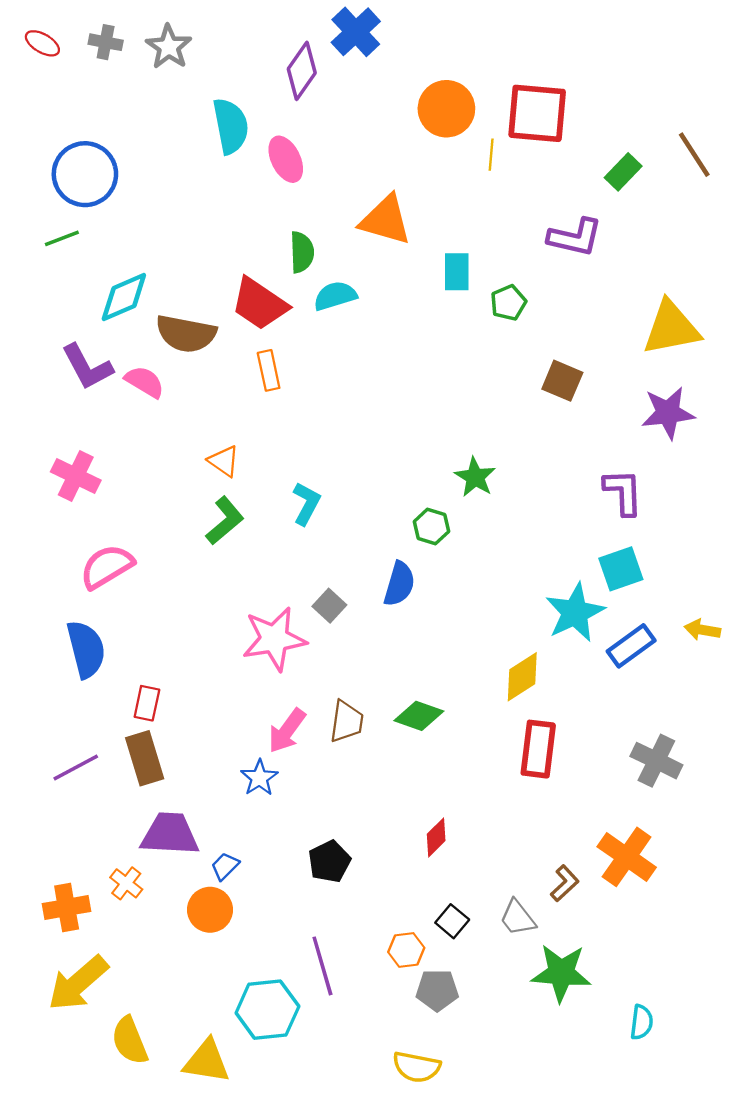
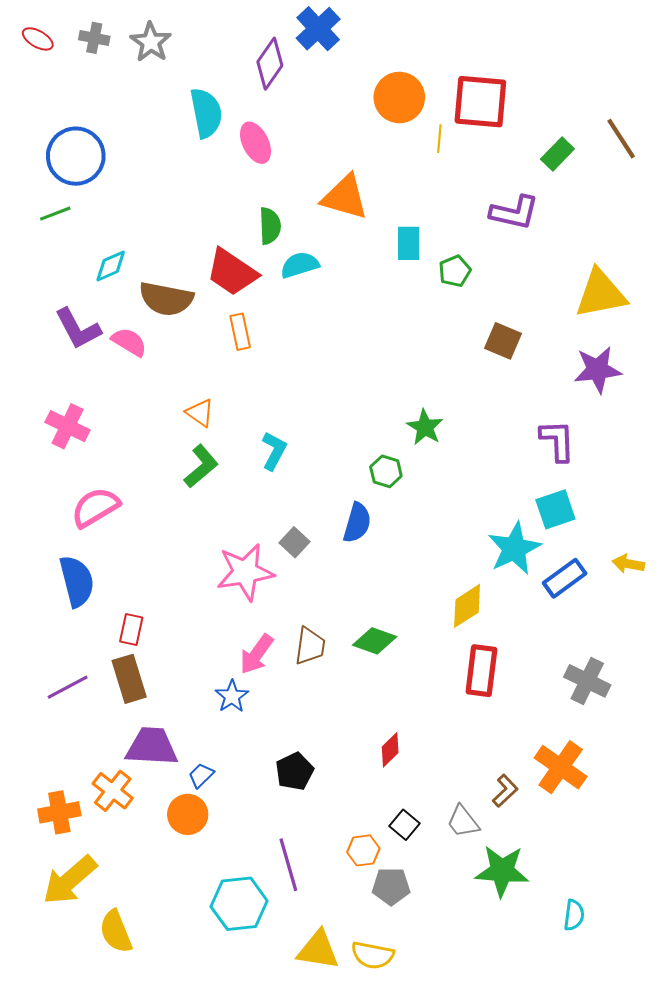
cyan diamond: (124, 297) -> (111, 266), size x0.7
orange cross: (126, 883) -> (113, 791), size x1.4
yellow triangle: (207, 1061) -> (318, 950), moved

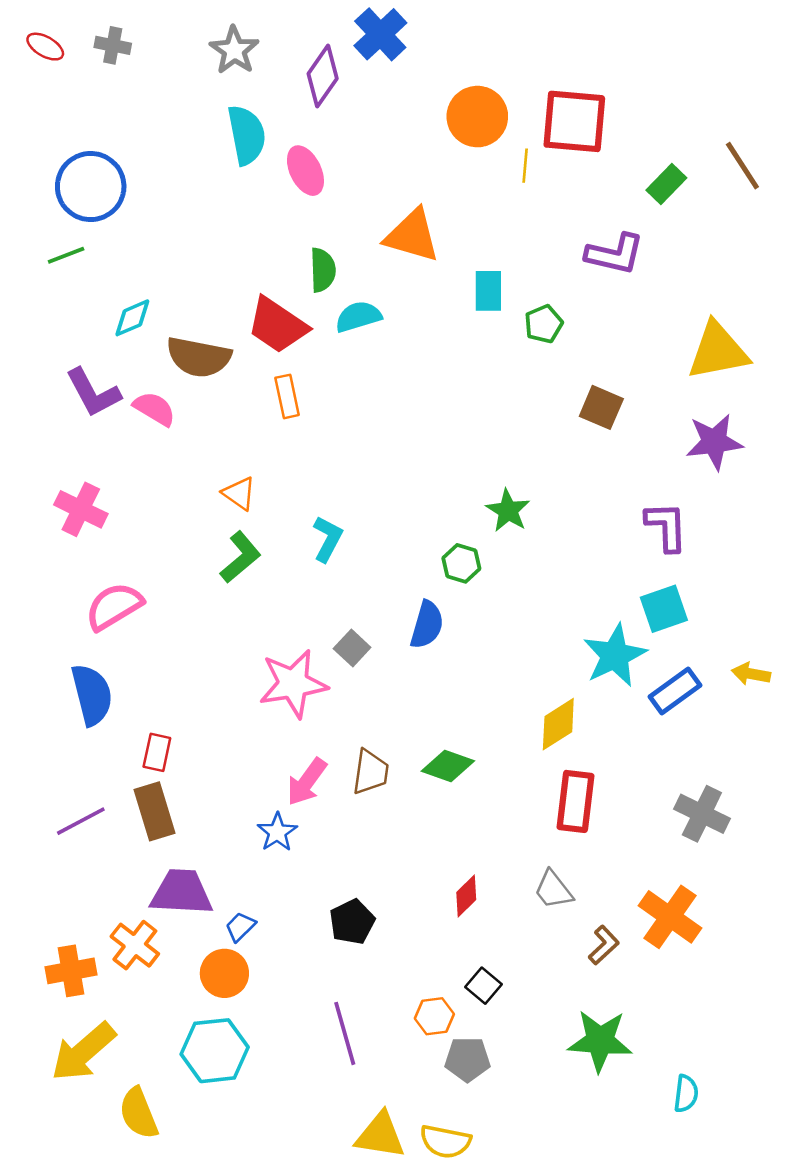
gray star: (151, 42) -> (234, 50), moved
gray trapezoid: (463, 822) -> (553, 890), moved
cyan hexagon: (239, 904) -> (215, 1051), moved

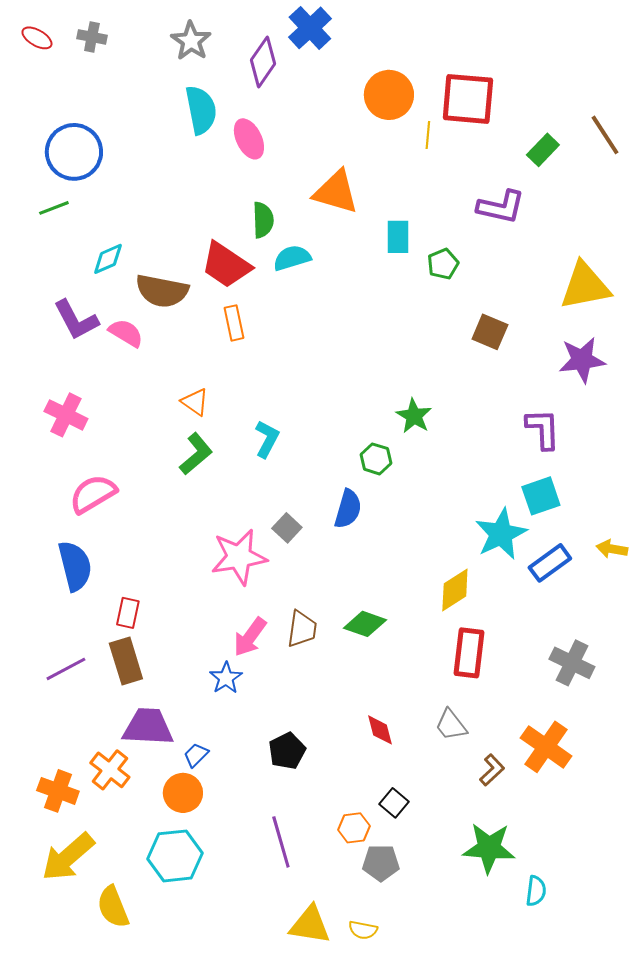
red diamond: (466, 896) -> (380, 730), turned -60
orange cross: (71, 971) -> (58, 791), turned 30
cyan semicircle: (686, 1094) -> (536, 891), moved
yellow semicircle: (445, 1142) -> (363, 930), size x0.7

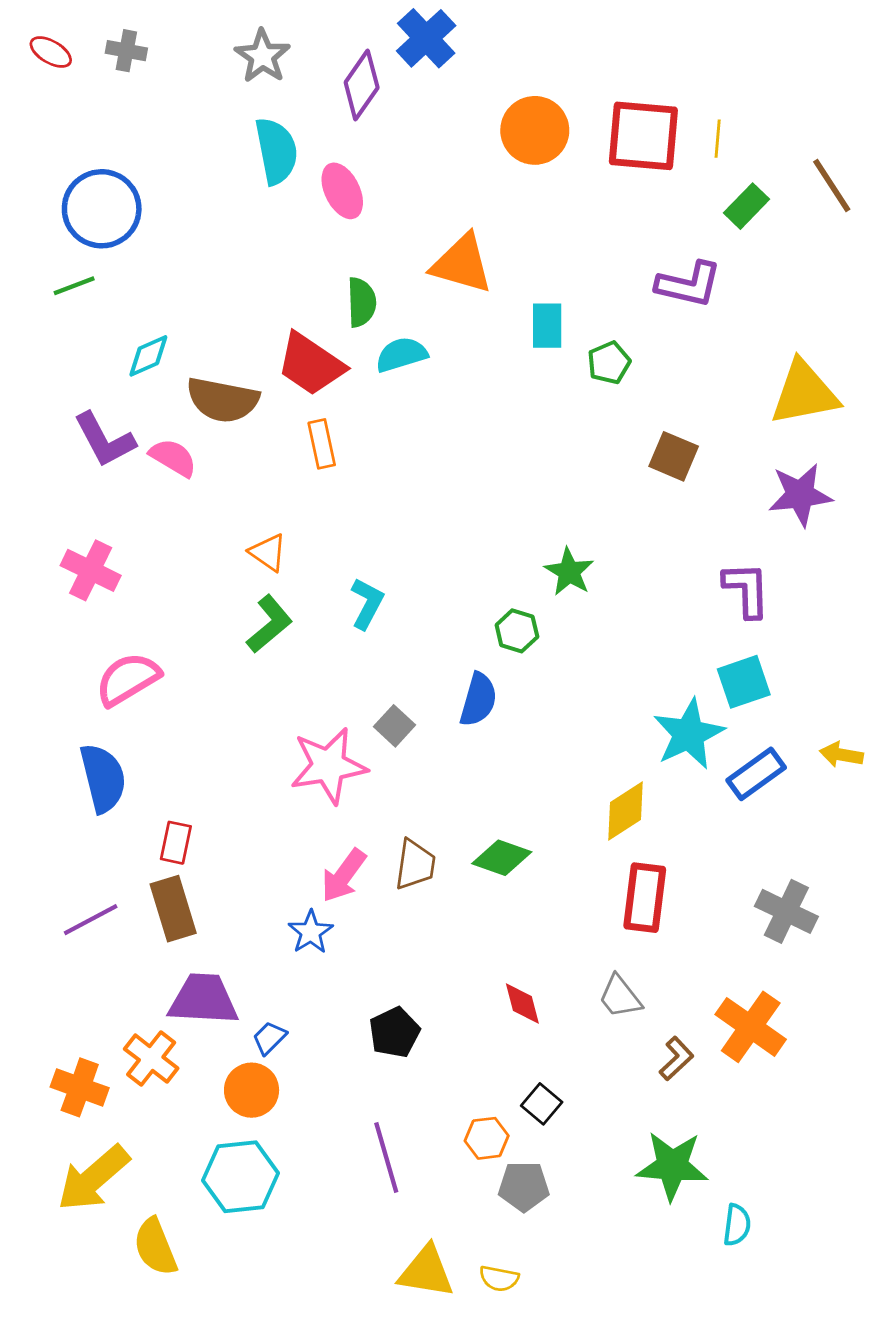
yellow line: (428, 135) -> (718, 139), moved

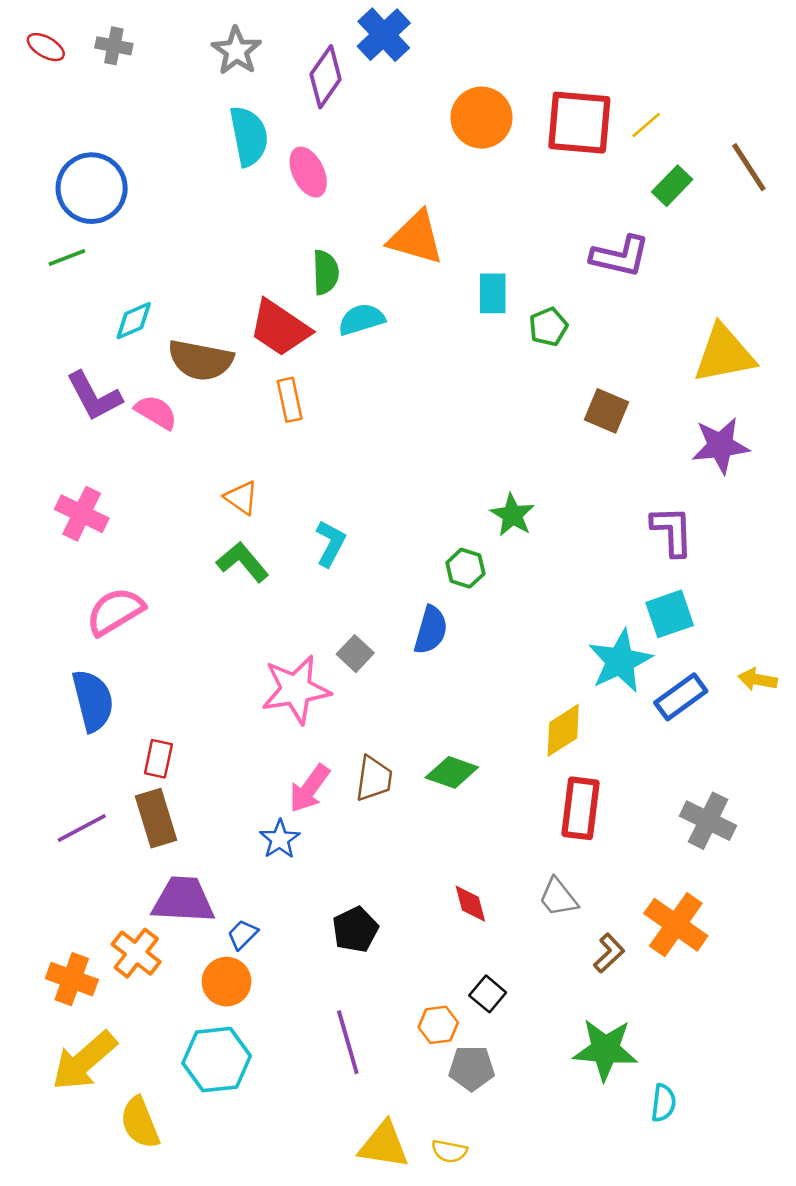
yellow line: (718, 139) -> (646, 125), turned 44
green L-shape: (269, 624) -> (243, 562), turned -90

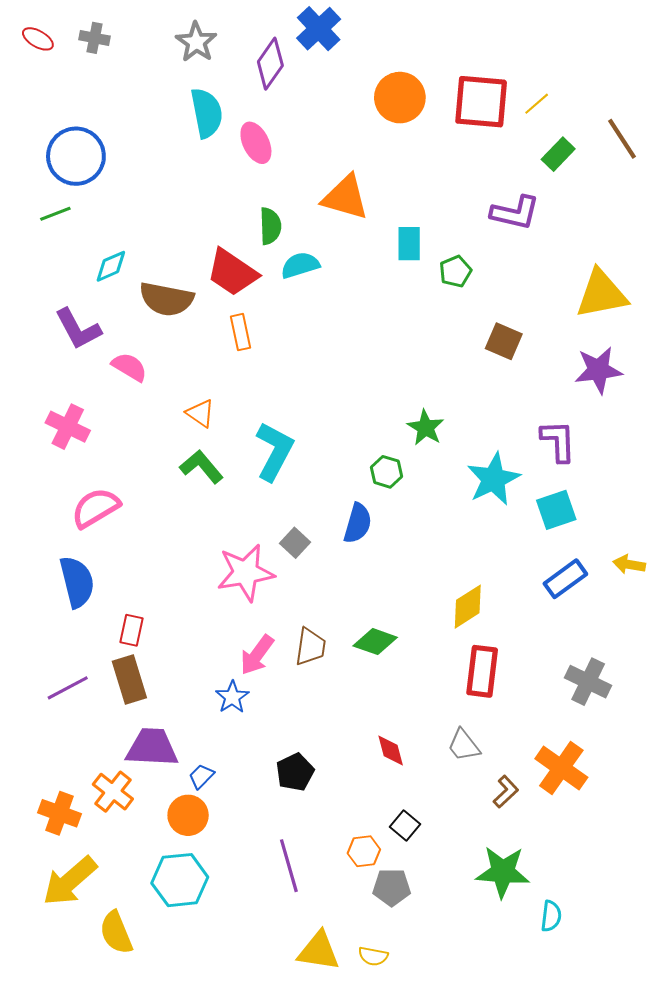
pink semicircle: (156, 412) -> (129, 367), moved
cyan L-shape: (330, 543) -> (274, 451), size x1.5
cyan star: (620, 661) -> (493, 479), moved

